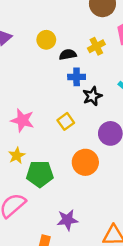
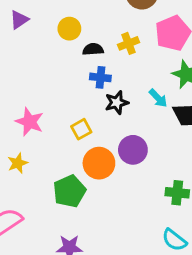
orange circle: (85, 162) -> (99, 163), moved
green pentagon: (40, 174) -> (69, 191), moved, turned -30

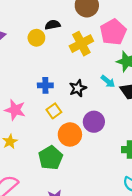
yellow cross: (129, 43) -> (81, 44), size x1.5
black semicircle: (93, 49) -> (53, 25), moved
blue cross: (100, 77) -> (45, 85), moved

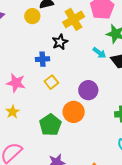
black star: (78, 88) -> (60, 42), moved
orange circle: (70, 134) -> (74, 112), moved

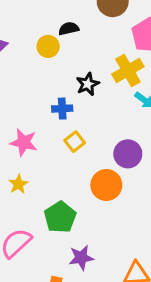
yellow cross: (74, 19) -> (128, 70), moved
green pentagon: (50, 125) -> (60, 217), moved

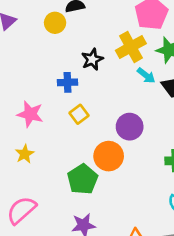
green pentagon: (60, 217) -> (83, 179), moved

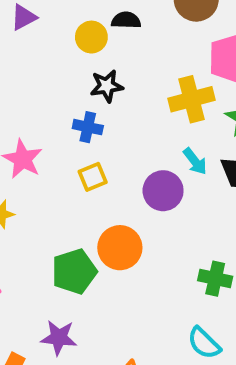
black star: (92, 59) -> (107, 86), moved
cyan arrow: (146, 76) -> (195, 161), moved
purple circle: (130, 127) -> (163, 191), moved

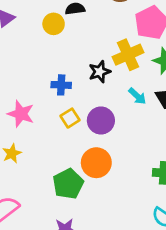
black star: (107, 86) -> (100, 72), moved
purple circle: (163, 191) -> (101, 120), moved

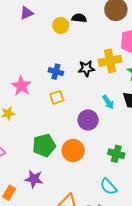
cyan arrow: (137, 96) -> (108, 102), moved
purple circle: (101, 120) -> (88, 120), moved
orange circle: (96, 163) -> (73, 150), moved

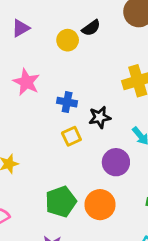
black semicircle: (79, 18) -> (91, 28), turned 144
black star: (86, 68) -> (100, 117), moved
pink star: (21, 86) -> (26, 82), moved

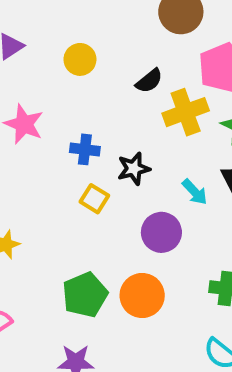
black semicircle: (91, 28) -> (149, 81), moved
yellow square: (71, 136) -> (94, 199), turned -30

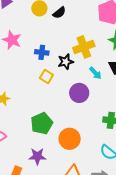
black semicircle: (149, 81) -> (59, 13), moved
yellow cross: (186, 112) -> (84, 47), moved
orange circle: (142, 295) -> (70, 139), moved

